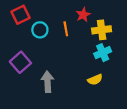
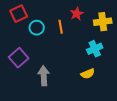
yellow cross: (102, 30) -> (103, 22), moved

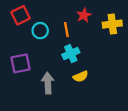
cyan cross: (95, 49) -> (71, 54), moved
purple square: (19, 58) -> (21, 63), turned 30
yellow semicircle: (88, 74) -> (81, 76), moved

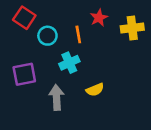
red square: (21, 15) -> (24, 18), turned -30
cyan cross: (71, 54) -> (69, 63), moved

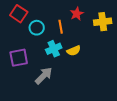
yellow semicircle: (95, 90) -> (74, 51), moved
gray arrow: (56, 97) -> (44, 76), turned 48

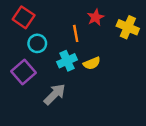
yellow cross: (103, 22) -> (128, 27), turned 30
cyan circle: (37, 28) -> (37, 43), moved
purple square: (19, 58) -> (24, 72), turned -30

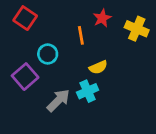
cyan circle: (37, 43) -> (48, 54), moved
cyan cross: (67, 61) -> (88, 91), moved

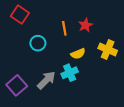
red star: (102, 18) -> (85, 25), moved
yellow cross: (137, 29) -> (108, 49), moved
purple square: (25, 77) -> (17, 85), moved

